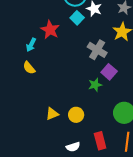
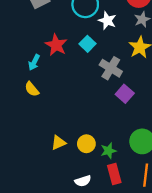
cyan square: (77, 18) -> (88, 44), moved
green star: (95, 85) -> (108, 151), moved

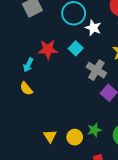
red star: (56, 45) -> (48, 49), turned -30
yellow triangle: (58, 143) -> (50, 136), turned -40
green star: (108, 151) -> (94, 130), moved

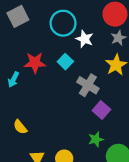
yellow semicircle: (26, 89) -> (20, 127), moved
green star: (94, 130) -> (96, 139), moved

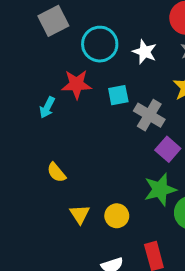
cyan circle: (63, 23) -> (100, 44), moved
cyan square: (65, 62) -> (118, 95), moved, turned 35
green star: (96, 139) -> (160, 189), size x1.5

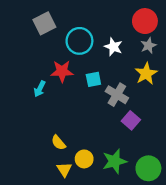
yellow semicircle: (56, 172) -> (58, 143), moved
green star: (160, 189) -> (115, 161), moved
yellow circle: (117, 216) -> (84, 159), moved

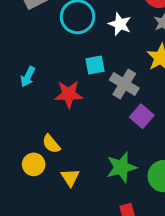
red star: (62, 71) -> (69, 94), moved
yellow circle: (84, 159) -> (34, 164), moved
yellow triangle: (64, 169) -> (70, 178), moved

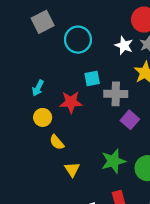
white star: (120, 24) -> (124, 45), moved
gray cross: (124, 84) -> (116, 94), turned -30
yellow circle: (34, 164) -> (43, 117), moved

